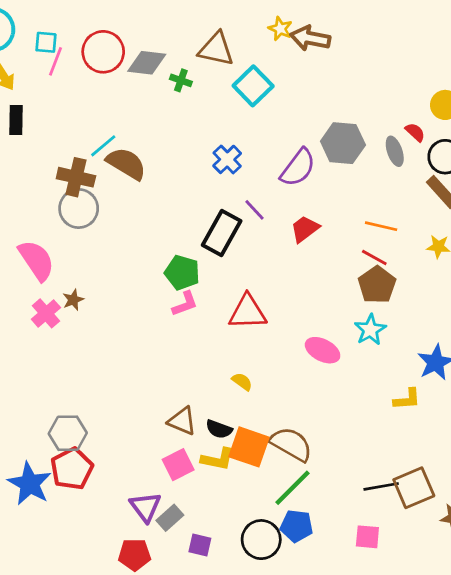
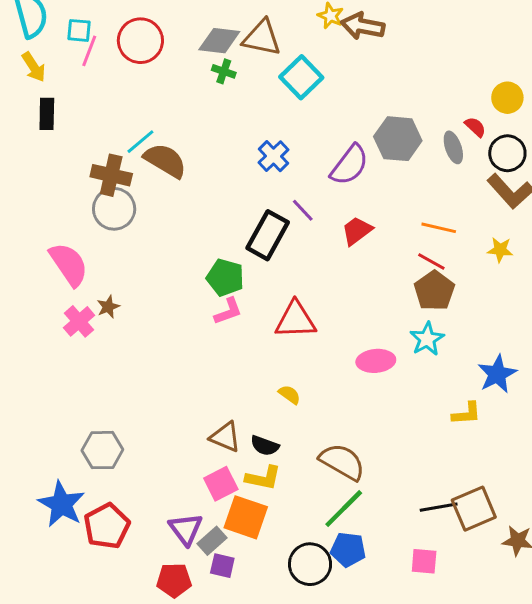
gray diamond: (147, 63) -> (219, 41), moved
pink ellipse: (323, 350) -> (376, 361), turned -32
orange square: (249, 447) -> (246, 517), moved
red pentagon: (72, 469) -> (107, 526), moved
purple square: (200, 545) -> (222, 566), moved

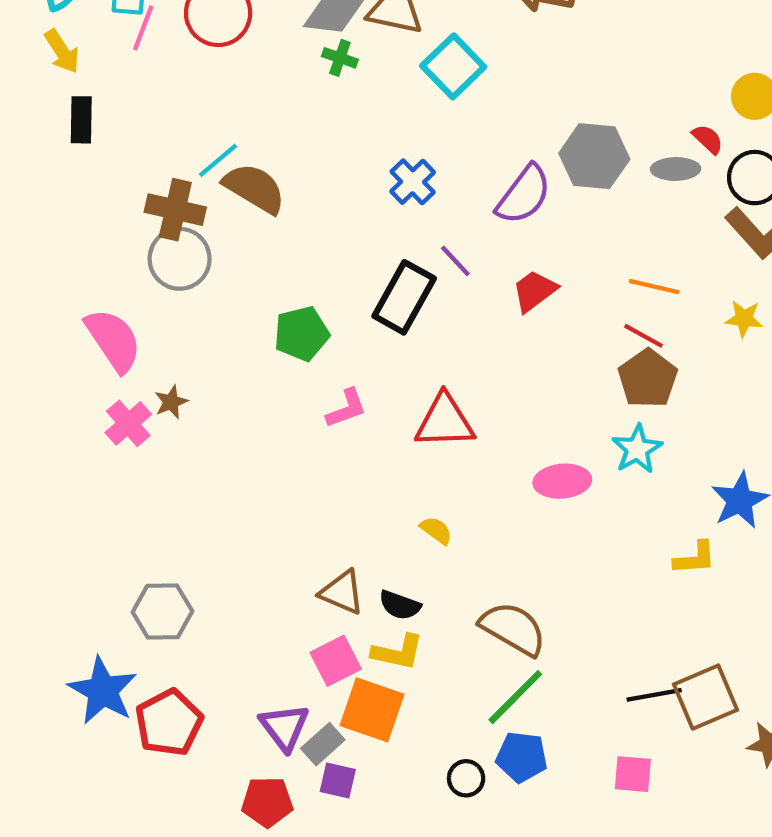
gray ellipse: (453, 147) -> (676, 169), turned -72
green pentagon: (225, 278) -> (301, 334), moved, turned -30
black circle: (310, 564) -> (466, 778), size x0.6

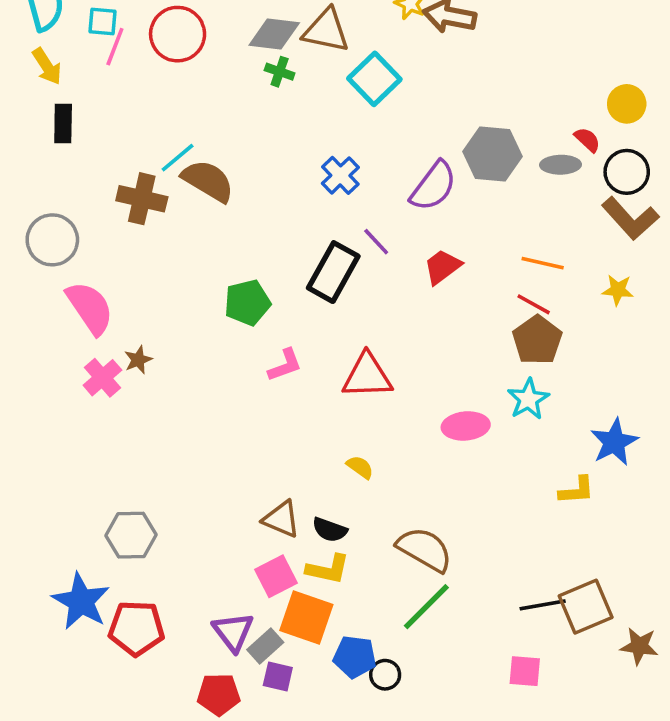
gray circle: (180, 259) -> (52, 240), moved
red pentagon: (169, 723) -> (136, 628), turned 30
blue pentagon: (522, 757) -> (355, 657), moved

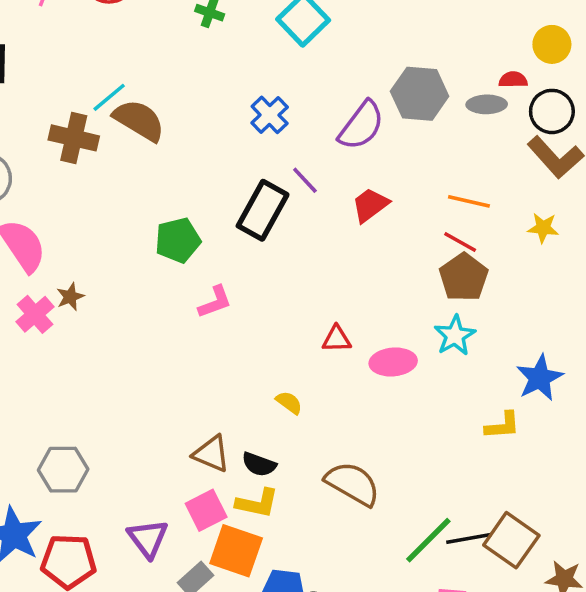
red semicircle: (587, 140) -> (513, 80), turned -44
red triangle: (367, 376) -> (337, 339), moved, size x0.6
green line: (426, 607) -> (428, 540), moved
brown square: (586, 607) -> (511, 540), turned -32
purple triangle: (233, 632) -> (148, 538), moved

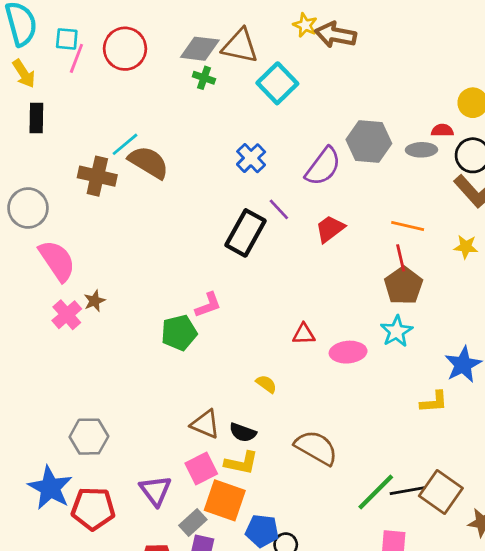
green pentagon: (178, 240) -> (179, 333), moved
red line: (460, 242) -> (401, 258), turned 48

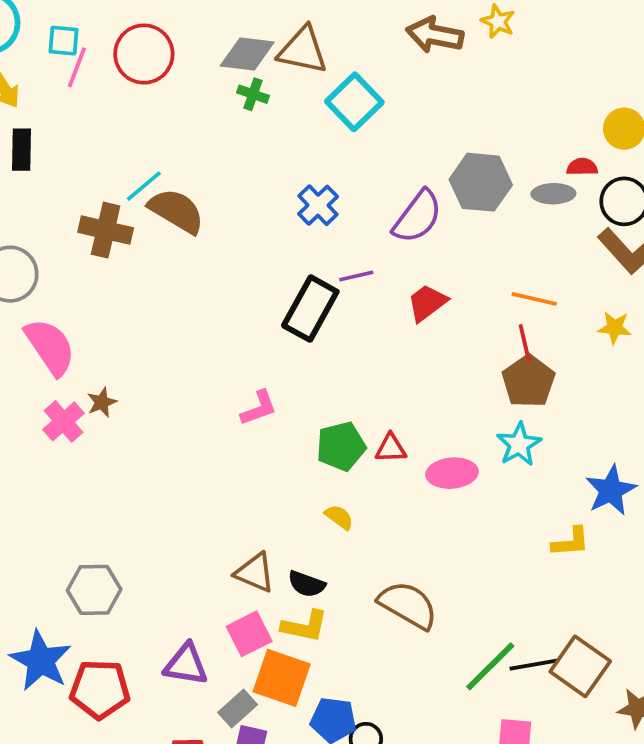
yellow star: (305, 25) -> (498, 21), moved
purple line: (279, 209) -> (356, 276), turned -60
green pentagon: (179, 333) -> (341, 446), moved
purple triangle: (155, 491) -> (186, 664), turned -44

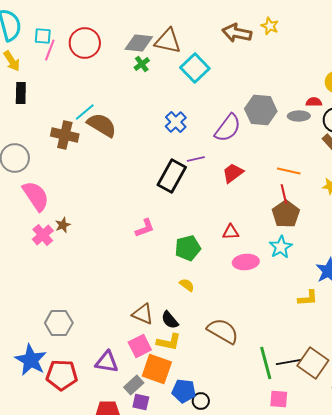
green cross: (253, 94) -> (142, 64), turned 35
red triangle: (391, 448) -> (231, 232), moved
black semicircle: (307, 584) -> (170, 320), turned 30
green line: (490, 666) -> (266, 363), turned -60

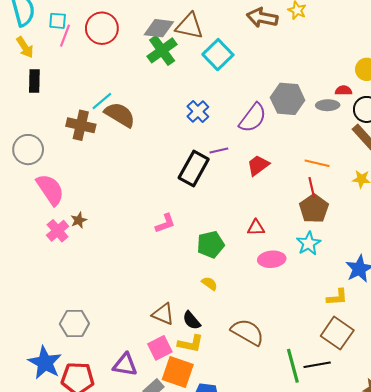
green cross: (142, 64) -> (162, 50), size x1.8
brown square: (313, 363) -> (337, 333), moved

